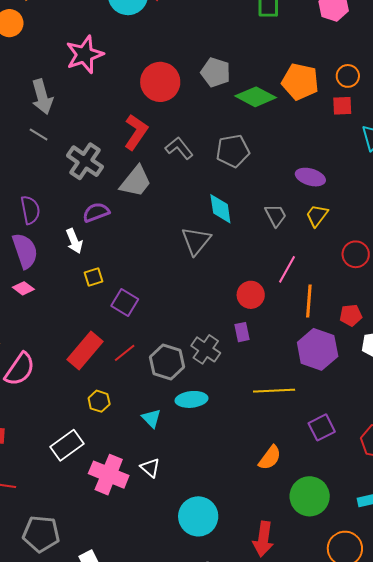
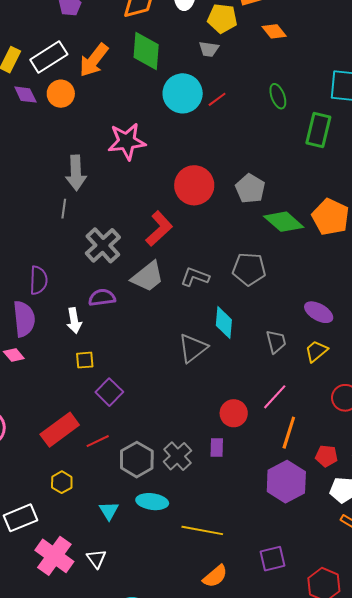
gray line: (39, 134) -> (64, 209), turned 54
gray L-shape: (179, 148) -> (195, 277), moved, turned -44
yellow line: (274, 391) -> (202, 530), moved

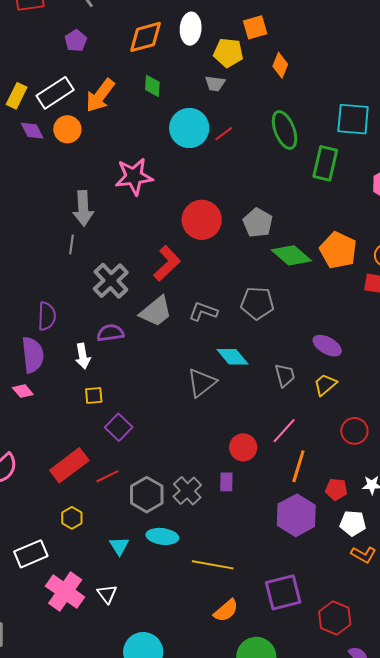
orange diamond: (274, 31) -> (280, 65), turned 60
green diamond: (146, 51) -> (152, 86), size x0.6
green ellipse: (278, 96) -> (285, 130), size x1.5
cyan diamond: (224, 323) -> (233, 357), turned -44
purple square: (272, 559) -> (283, 592), size x1.4

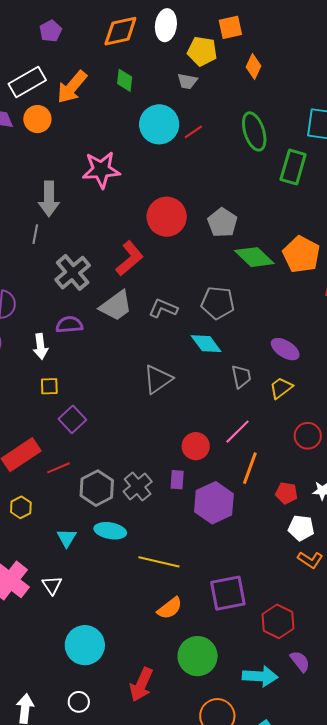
cyan diamond: (233, 357) -> (206, 344), moved
purple hexagon: (296, 515) -> (214, 503), moved

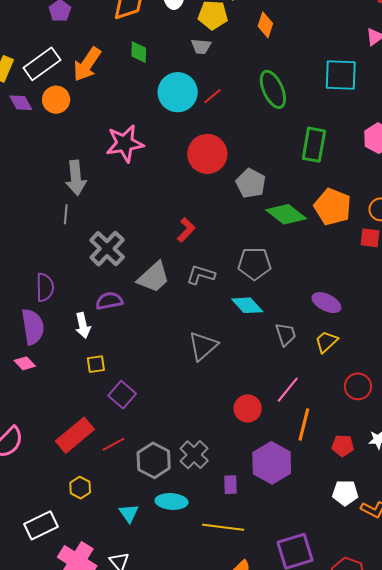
green rectangle: (293, 167) -> (314, 145), moved
red circle: (167, 217) -> (207, 154), moved
red L-shape: (130, 258) -> (186, 230), moved, size x0.7
purple rectangle: (177, 480) -> (230, 485), moved
white pentagon: (301, 528) -> (345, 493), moved

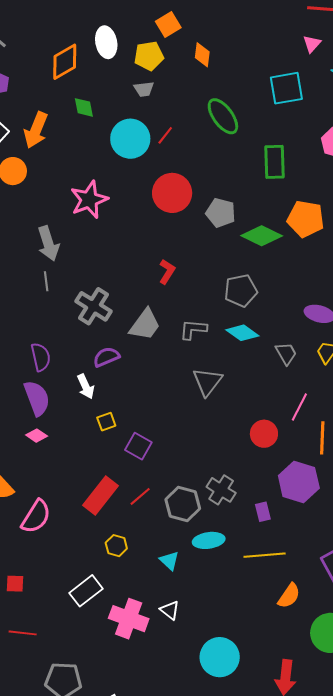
gray L-shape: (201, 275) -> (193, 329), moved

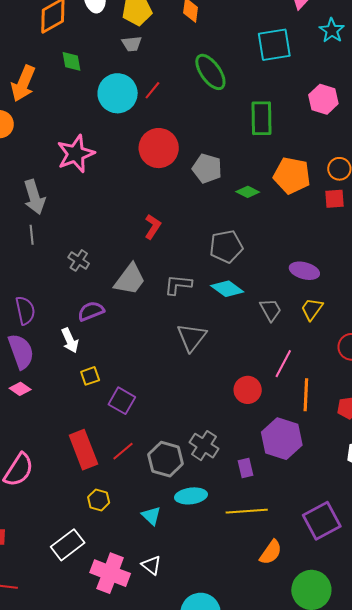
green diamond: (262, 236) -> (248, 192), size x0.6
gray cross: (93, 306) -> (79, 260), size x0.6
red rectangle: (101, 495) -> (83, 450), turned -60

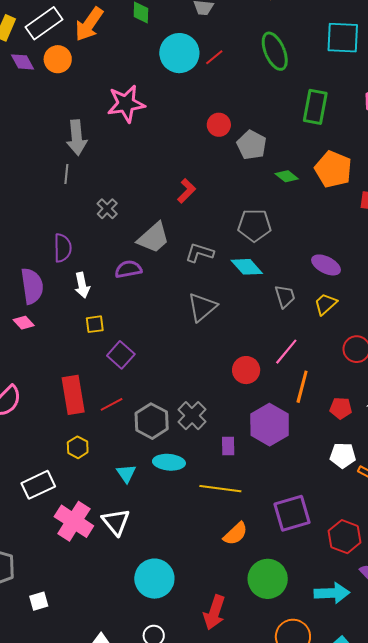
red circle: (159, 148) -> (219, 125), moved, size x0.6
purple semicircle: (25, 310) -> (63, 248), moved
purple semicircle: (91, 311) -> (128, 269), moved
white triangle: (151, 565) -> (116, 522), size x1.4

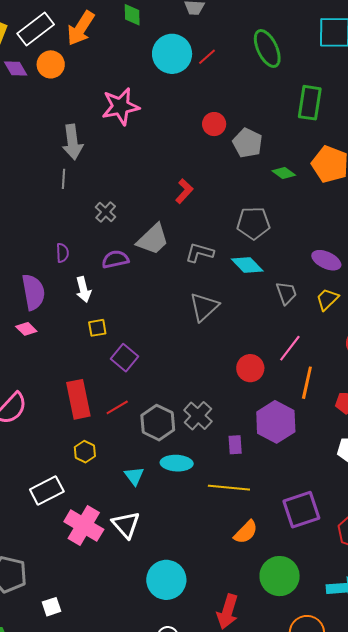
purple semicircle: (63, 248) -> (62, 253), size x0.7
purple semicircle: (128, 269) -> (115, 259), moved

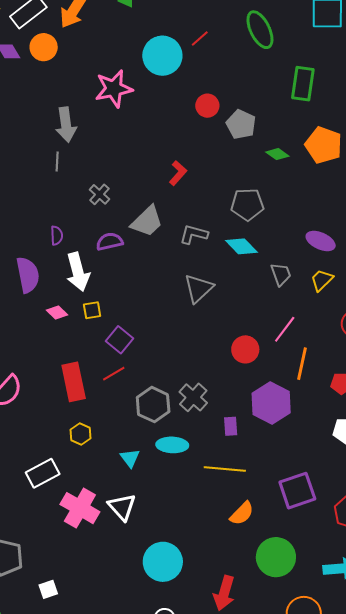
cyan circle: (172, 54) -> (162, 56), moved
white arrow: (83, 289) -> (78, 272), size x1.5
pink diamond: (26, 329) -> (57, 313), moved
red line: (117, 407) -> (114, 374), moved

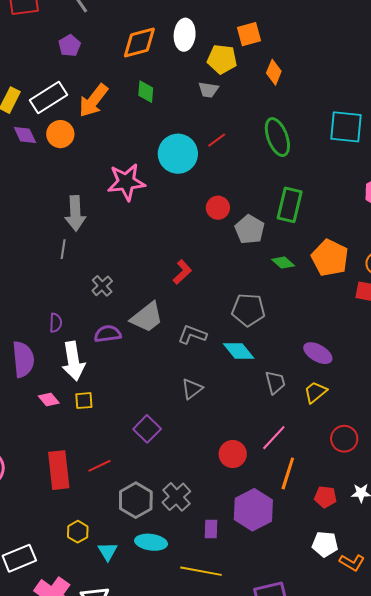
green rectangle: (303, 84) -> (290, 205), moved
gray triangle: (199, 288) -> (192, 389), size x0.7
purple square: (119, 340) -> (147, 429), moved
yellow hexagon: (80, 434) -> (78, 532), moved

